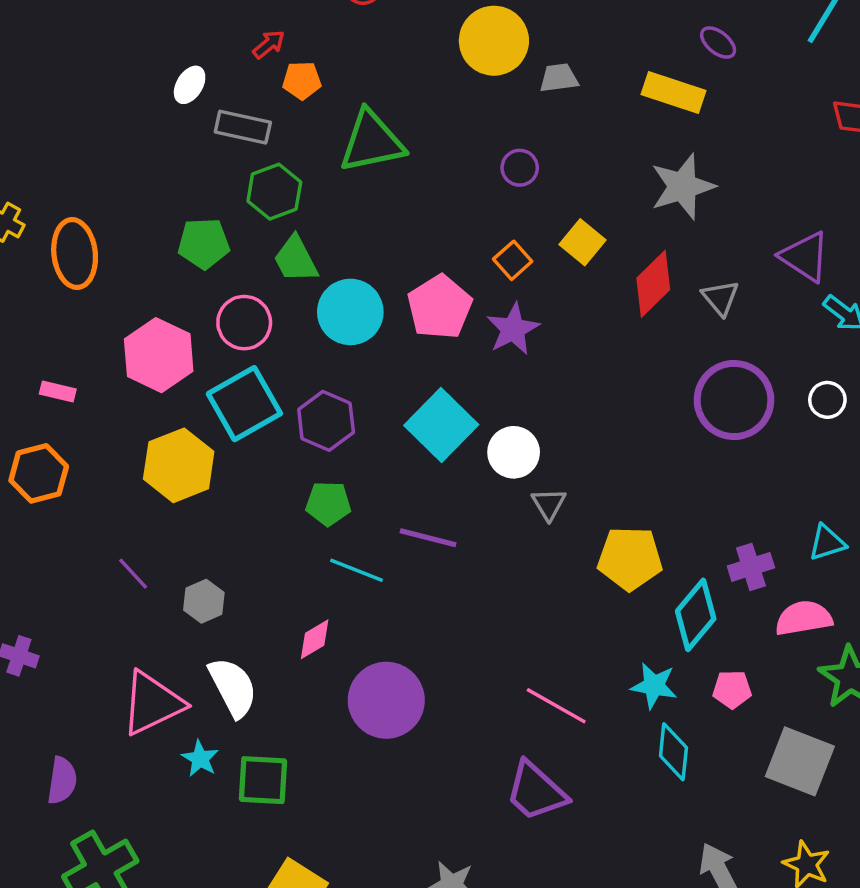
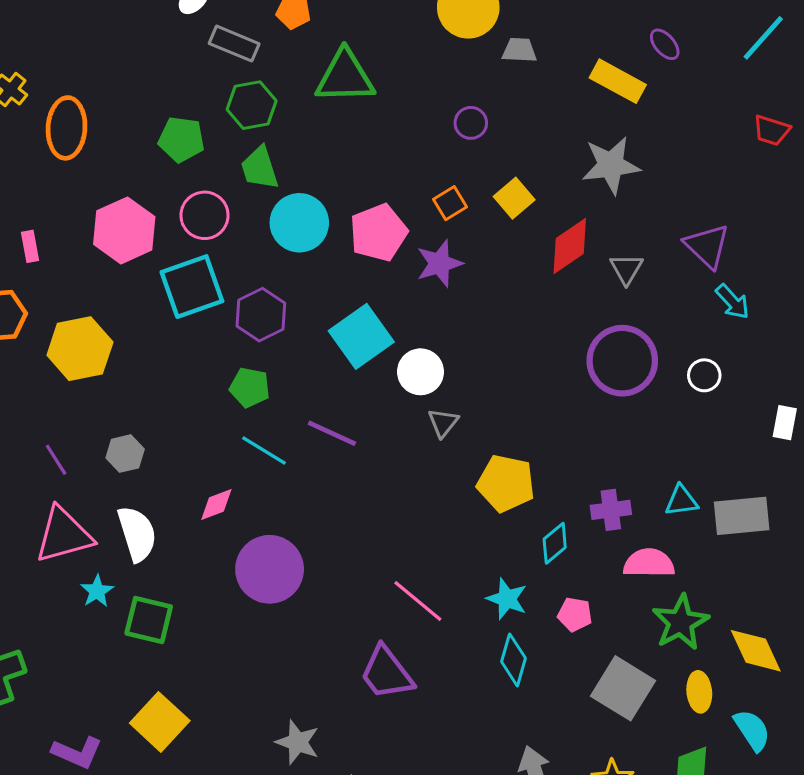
pink rectangle: (58, 392) -> (30, 246), turned 56
yellow hexagon: (179, 465) -> (80, 349), moved
purple line: (133, 574) -> (56, 460), moved
cyan diamond: (696, 615) -> (555, 543), size x0.7

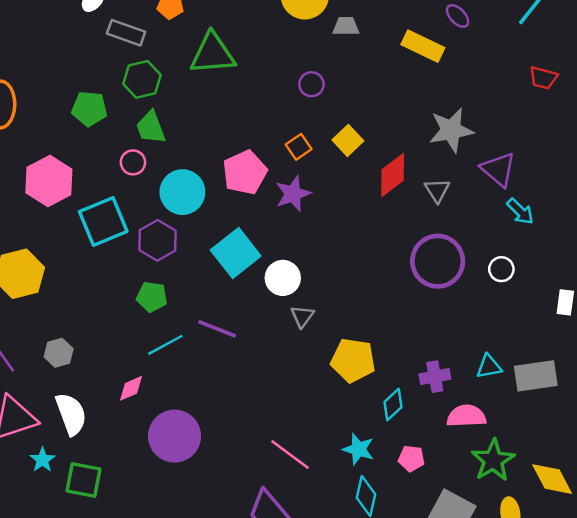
gray star: (611, 165) -> (451, 130), moved
pink circle: (205, 215) -> (133, 162), moved, size x0.7
cyan circle: (299, 223) -> (182, 192), moved
cyan line: (264, 451) -> (165, 345), turned -57

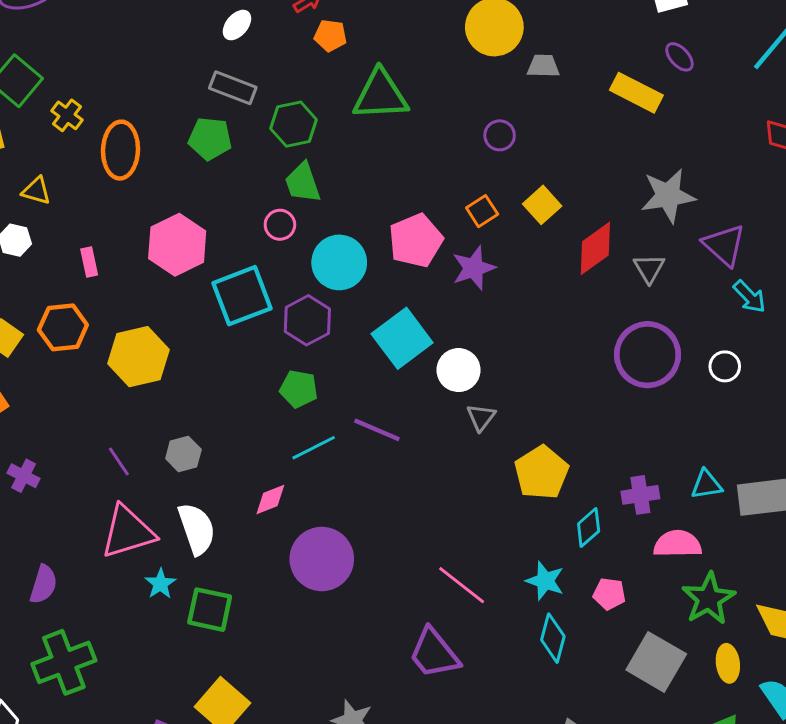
gray rectangle: (126, 33) -> (233, 88), moved
green pentagon: (89, 109) -> (210, 139), moved
yellow pentagon: (353, 360) -> (541, 473), turned 30

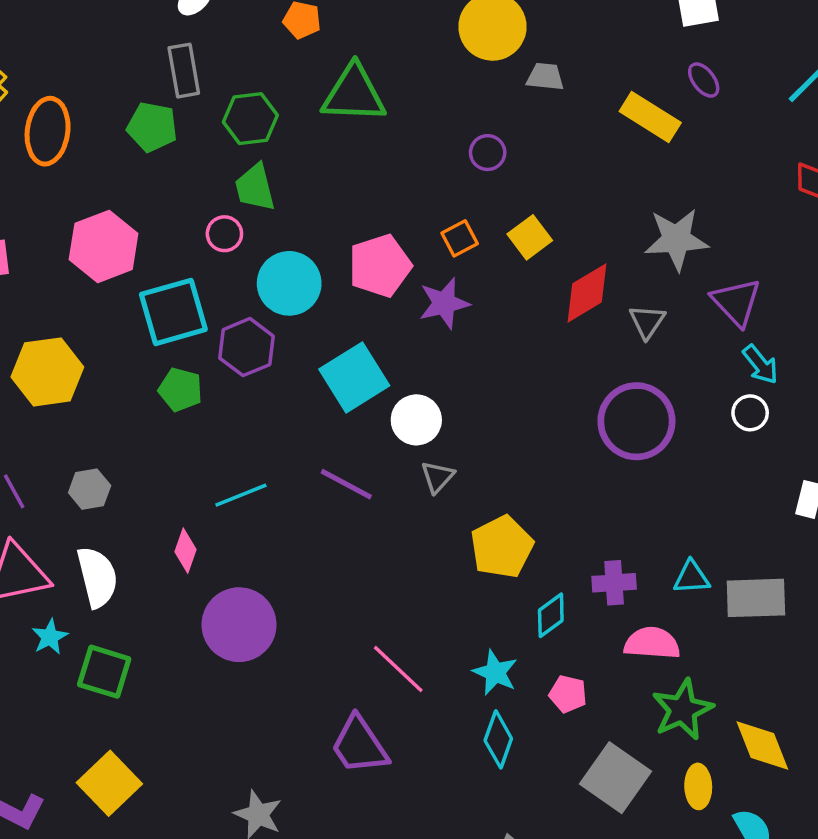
gray rectangle: (233, 88) -> (184, 71), turned 54
white circle: (725, 366) -> (750, 413), moved
green pentagon: (299, 389) -> (180, 390), moved
purple line: (377, 430) -> (346, 484), moved
pink diamond: (270, 500) -> (185, 551), turned -54

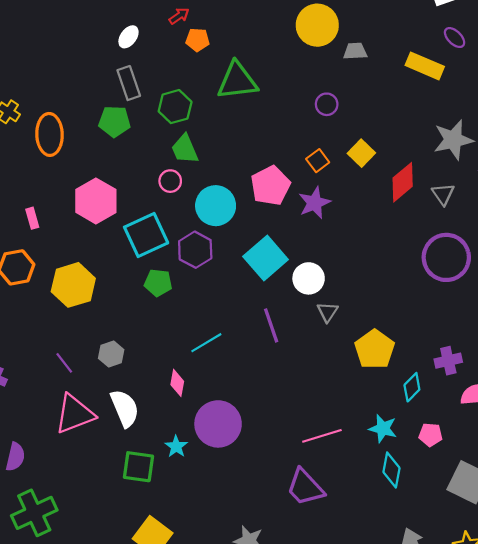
purple line: (346, 484) -> (271, 325), turned 52
cyan star: (50, 637) -> (176, 446), moved
pink line: (398, 669) -> (322, 436), turned -51

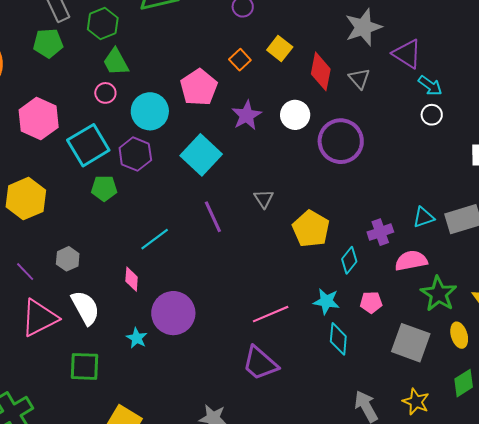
red diamond: (403, 182) -> (321, 71), turned -33
purple star: (314, 203) -> (247, 115), moved
purple circle: (446, 257) -> (341, 141), moved
white circle: (309, 278) -> (295, 115), moved
green square: (138, 467) -> (85, 366), moved

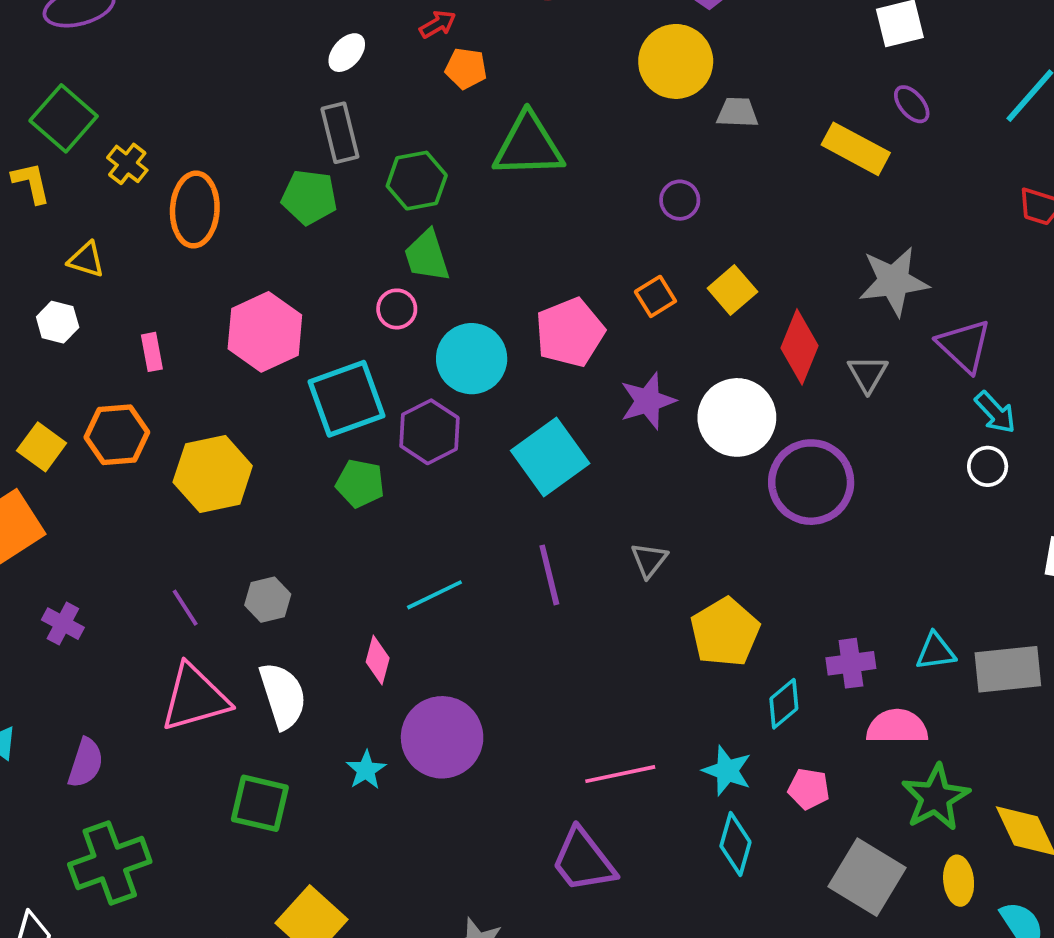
white circle: (295, 115) -> (737, 417), size x1.4

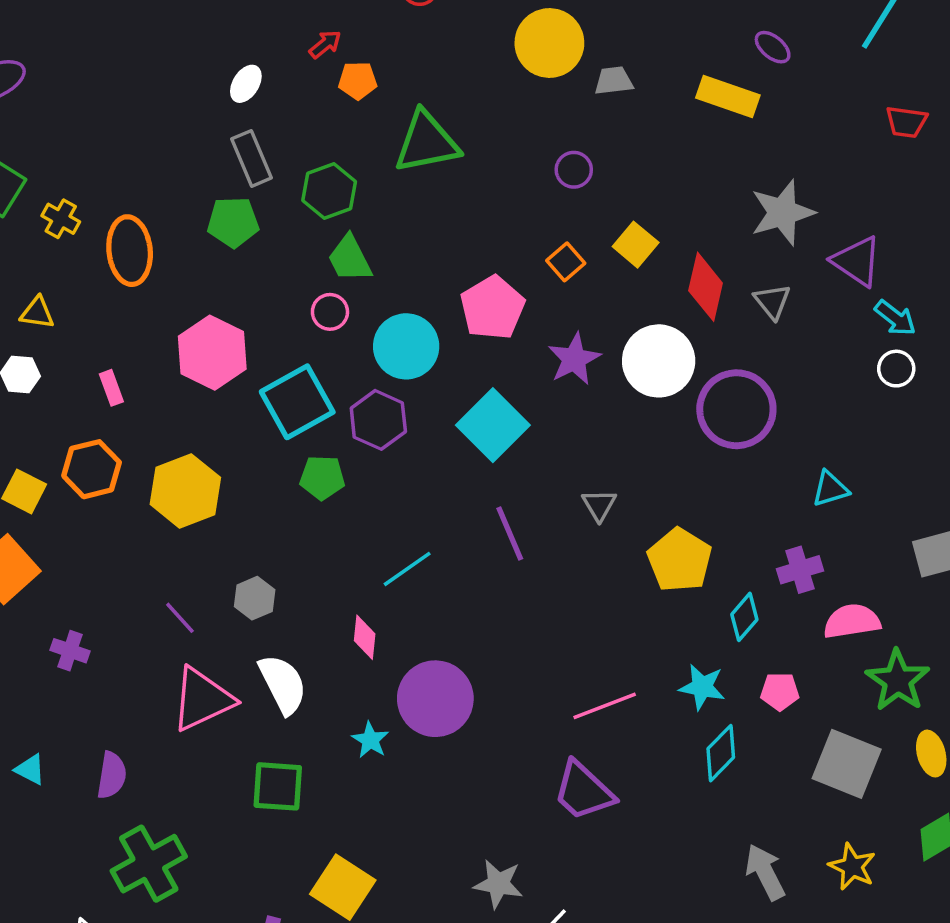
cyan triangle: (936, 651) -> (830, 489), moved
cyan diamond: (735, 844) -> (721, 753), turned 38

